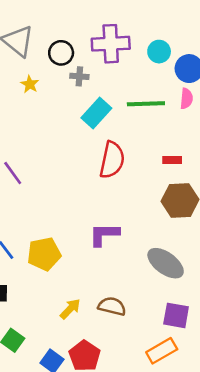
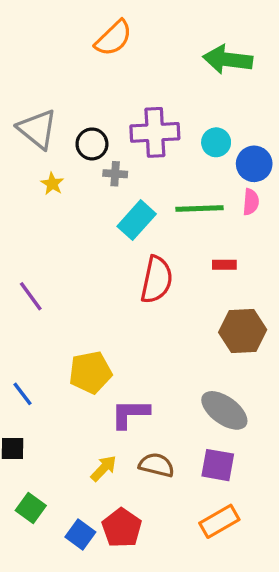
red rectangle: (172, 160) -> (224, 265), moved
purple L-shape: (104, 234) -> (130, 414), moved
yellow pentagon: (44, 254) -> (90, 372), moved
purple square: (176, 315) -> (218, 465), moved

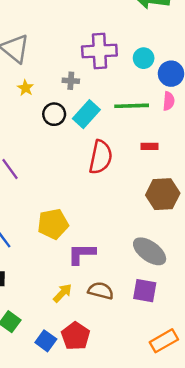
black circle: (92, 144) -> (54, 114), moved
orange rectangle: (219, 521) -> (164, 341), moved

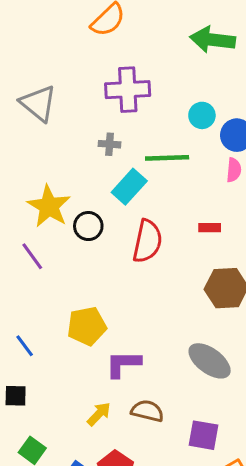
purple cross: (99, 51) -> (128, 90), moved
yellow star: (26, 88) -> (49, 206), moved, size x2.0
green line: (132, 106) -> (167, 158), moved
black circle: (54, 114) -> (88, 226), moved
purple square: (145, 291) -> (203, 435), moved

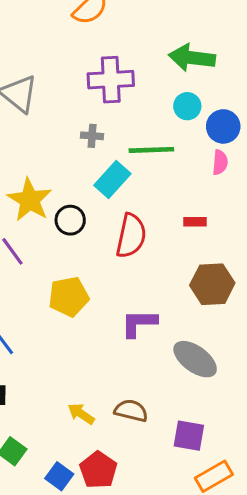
green arrow: (213, 40) -> (192, 58), moved
yellow pentagon: (87, 326) -> (69, 297), moved
purple L-shape: (123, 364) -> (139, 323), moved
yellow arrow: (99, 414) -> (81, 414), turned -100

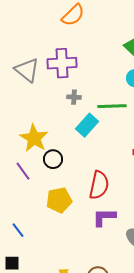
purple cross: (111, 80) -> (62, 63), moved
black circle: (70, 220) -> (53, 159), moved
red semicircle: (131, 236) -> (99, 185), moved

